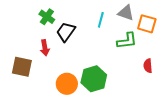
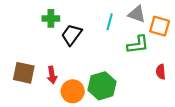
green cross: (47, 17) -> (51, 18), turned -35
red arrow: (45, 48) -> (52, 75), moved

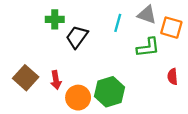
brown square: (24, 73) -> (26, 78), turned 30

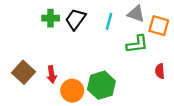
black trapezoid: (77, 37) -> (75, 19), moved

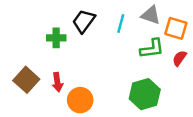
green cross: (51, 18) -> (56, 38), moved
red semicircle: (160, 71) -> (179, 58), moved, turned 40
green hexagon: (101, 85) -> (145, 94), moved

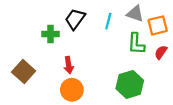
orange square: (176, 28) -> (158, 25), turned -30
green L-shape: (152, 49) -> (136, 44), turned 100
red arrow: (57, 82) -> (69, 65), moved

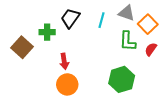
orange square: (158, 25) -> (148, 24), turned -30
brown square: (24, 72) -> (22, 47), moved

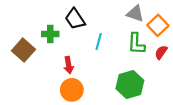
black trapezoid: (70, 18) -> (75, 19), turned -70
cyan line: (101, 20) -> (99, 41), moved

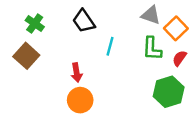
green cross: (50, 34) -> (35, 24), moved, turned 35
green hexagon: (130, 85) -> (169, 92), moved

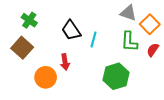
black trapezoid: (84, 21) -> (71, 30), moved
green hexagon: (169, 92) -> (116, 76), moved
orange circle: (80, 100) -> (46, 77), moved

